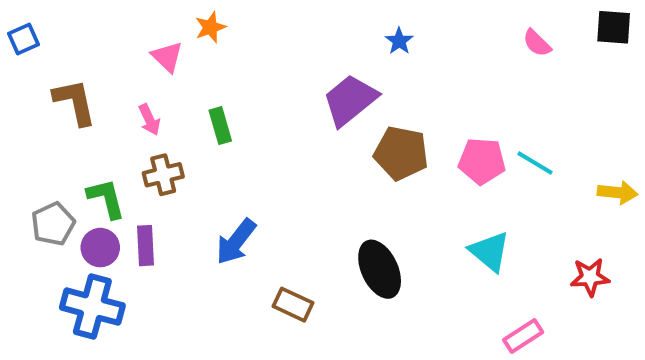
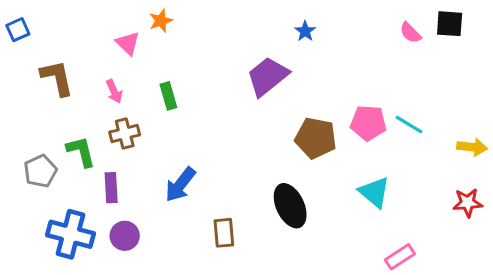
black square: (614, 27) -> (450, 24), moved
brown pentagon: (401, 153) -> (316, 138), moved
purple circle: (100, 248) -> (125, 236), moved
red star: (590, 277) -> (468, 203), moved
brown rectangle: (293, 305) -> (224, 233), turned 60

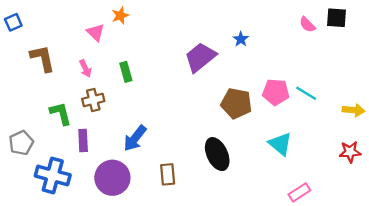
blue star: (305, 31) -> (241, 39), moved
gray pentagon: (40, 171) -> (21, 143), moved
purple circle: (125, 236) -> (112, 178), moved, size x1.6

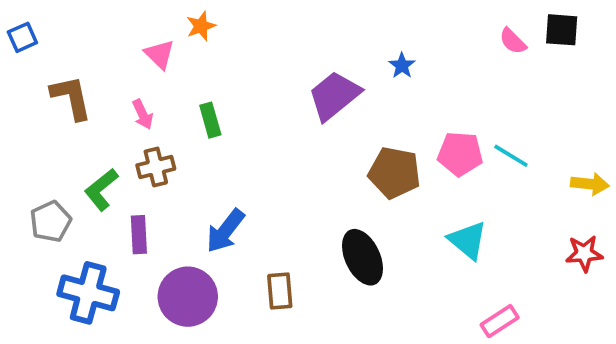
green L-shape: (61, 114) -> (101, 190), turned -115
gray pentagon: (21, 143) -> (51, 221), moved

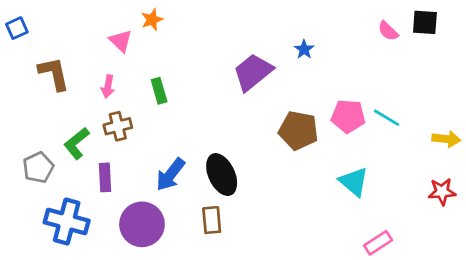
pink arrow: (143, 114) -> (108, 86), turned 35
black ellipse: (362, 257) -> (222, 175), moved

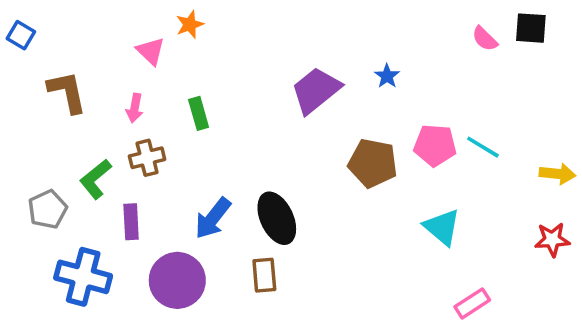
blue square: (17, 28) -> (21, 35), turned -35
blue star: (304, 49) -> (387, 76), moved

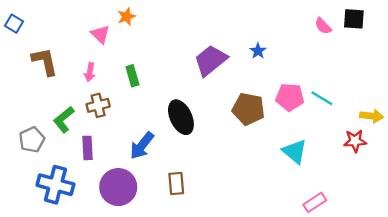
black ellipse: (277, 218) -> (181, 117), moved
red star: (552, 240) -> (355, 141), moved

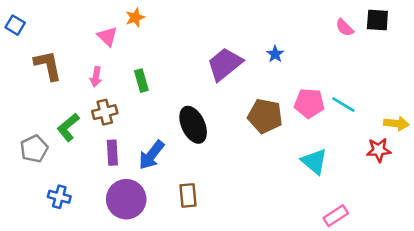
purple rectangle: (87, 148) -> (112, 153), moved
blue cross: (55, 185) -> (59, 197), size x0.6

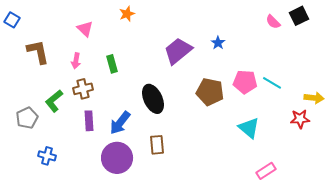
orange star: (135, 17) -> (127, 14), moved
black square: (377, 20) -> (299, 16), turned -30
brown rectangle: (188, 195) -> (157, 145), moved
purple circle: (126, 199) -> (117, 158), moved

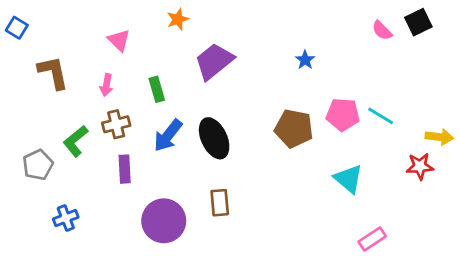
purple trapezoid: (178, 51) -> (214, 61), moved
blue arrow: (120, 123) -> (168, 135), moved
blue cross: (47, 156) -> (66, 218), turned -36

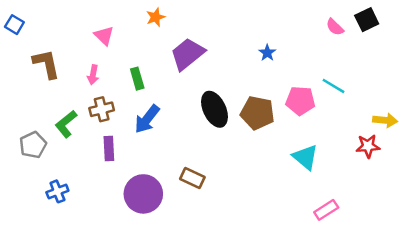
cyan line: (381, 116) -> (334, 86), moved
black ellipse: (214, 138) -> (215, 109), moved
brown rectangle: (220, 203) -> (192, 178), turned -60

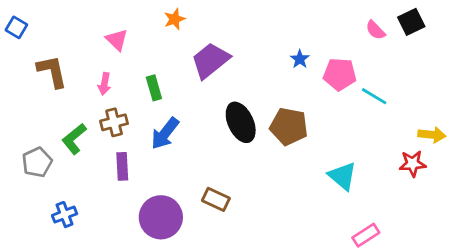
pink pentagon: (300, 101) -> (340, 74), moved

